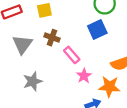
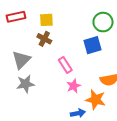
brown cross: (52, 38) -> (44, 39), moved
gray triangle: (22, 44) -> (21, 60), moved

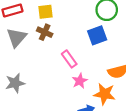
gray triangle: (21, 60) -> (17, 38), moved
gray star: (25, 84) -> (15, 83), moved

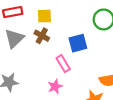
blue square: (97, 35) -> (78, 43), moved
pink star: (80, 81) -> (55, 86), moved

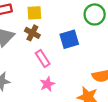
pink rectangle: (63, 64) -> (43, 58), moved

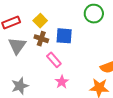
yellow square: (34, 13) -> (40, 21), turned -32
blue square: (69, 39) -> (64, 36), moved, turned 30

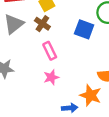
blue square: (64, 36) -> (84, 29), moved

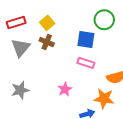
pink rectangle: (50, 51) -> (86, 63), moved, turned -35

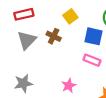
yellow square: (47, 23) -> (70, 16), moved

